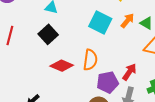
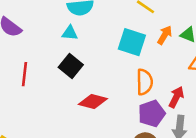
orange semicircle: (90, 60) -> (144, 82), moved

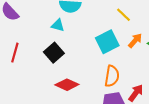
cyan square: (132, 42) -> (107, 42), turned 35

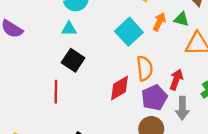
red line: (15, 53) -> (56, 92), moved
red diamond: (67, 85) -> (119, 88), moved, turned -40

